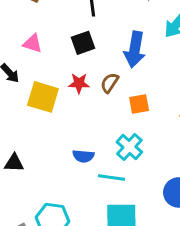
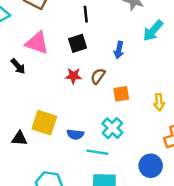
pink triangle: (33, 43) -> (37, 43), size x1.5
blue arrow: (135, 50) -> (119, 50), size x0.6
yellow square: (43, 97) -> (44, 123), moved

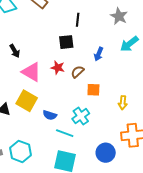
pink triangle: (37, 43) -> (31, 72), moved

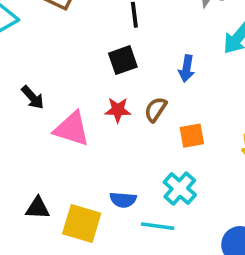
yellow square: (27, 101) -> (82, 223), moved

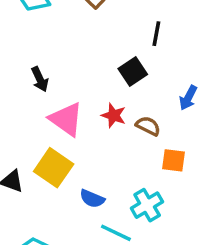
black square: (123, 60) -> (133, 71), turned -32
brown semicircle: (156, 109) -> (148, 126), turned 65
yellow square: (82, 223) -> (54, 168), moved

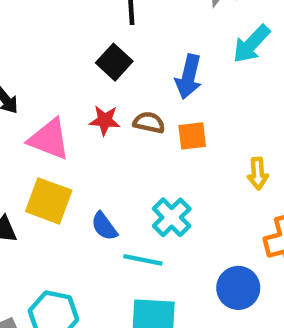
blue arrow: (188, 98) -> (189, 77), size x1.4
orange square: (173, 160) -> (192, 136), moved
blue semicircle: (92, 199) -> (104, 226), turned 45

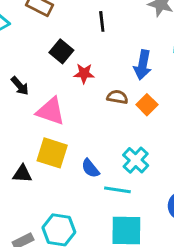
black square: (114, 62) -> (61, 51), moved
red star: (105, 120) -> (84, 73), moved
orange square: (192, 136) -> (147, 105), turned -36

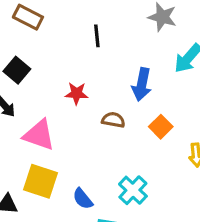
black square: (61, 51) -> (17, 70), moved
orange square: (147, 105) -> (161, 127), moved

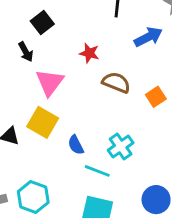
blue arrow: (142, 84) -> (148, 37), moved, turned -140
brown semicircle: (113, 120) -> (116, 83), size x1.4
pink triangle: (39, 135) -> (50, 82), turned 36

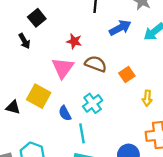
pink triangle: (50, 82) -> (63, 68), moved
cyan cross: (121, 147) -> (93, 103), moved
cyan line: (97, 171) -> (82, 133), turned 60

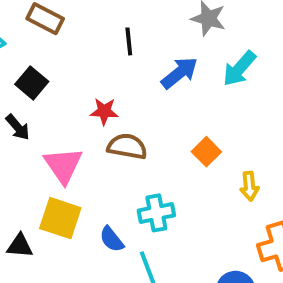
brown semicircle: (96, 64) -> (127, 146), moved
pink triangle: (63, 68) -> (63, 165), moved
cyan cross: (93, 103) -> (156, 213), turned 36

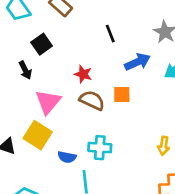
black line: (129, 41) -> (110, 34), turned -30
orange square: (206, 152) -> (122, 95), moved, turned 30
blue semicircle: (112, 239) -> (67, 157), turned -54

